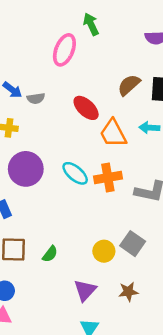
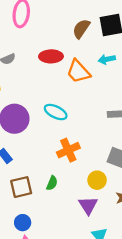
red ellipse: (86, 108) -> (51, 56), turned -30
orange cross: (108, 178) -> (68, 150), moved
yellow circle: (104, 251) -> (97, 180), moved

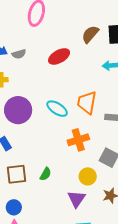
red ellipse: (51, 56) -> (59, 56), turned -35
orange trapezoid: (78, 71) -> (87, 102), moved, turned 45
orange cross: (68, 150) -> (78, 140), moved

